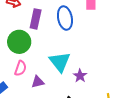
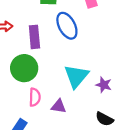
cyan triangle: (60, 62) -> (76, 76), turned 35
purple triangle: (38, 82) -> (59, 106), turned 40

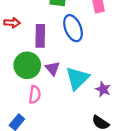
purple triangle: (59, 106) -> (53, 68), moved, turned 35

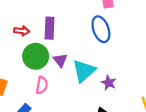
red arrow: (12, 23) -> (22, 31), moved
blue ellipse: (73, 28) -> (101, 29), moved

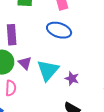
blue ellipse: (101, 29) -> (59, 30), turned -45

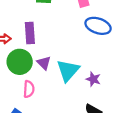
blue ellipse: (59, 30) -> (98, 26), moved

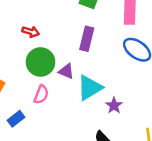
purple rectangle: (30, 33) -> (87, 39), moved
purple triangle: (44, 63) -> (66, 71), turned -40

